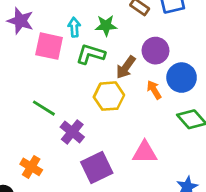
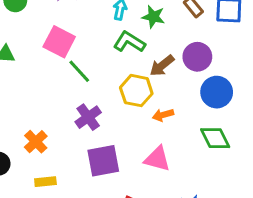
pink square: (49, 46) -> (59, 42), moved
orange arrow: (154, 90) -> (163, 115), moved, turned -90
green line: (44, 108) -> (79, 71), moved

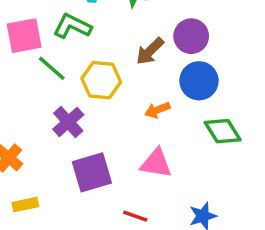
pink square: (59, 42) -> (24, 36), turned -32
green L-shape: (129, 42) -> (72, 26), moved
yellow hexagon: (136, 91) -> (101, 80), moved
blue circle: (217, 92) -> (199, 81), moved

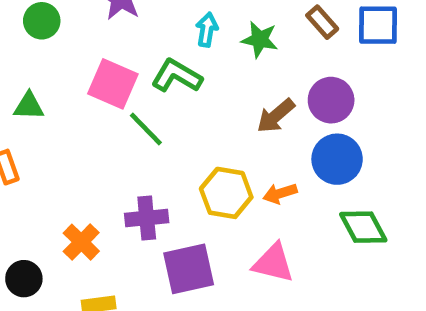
pink square: (24, 36) -> (113, 84), turned 30
yellow hexagon: (101, 80) -> (226, 193), moved
purple cross: (68, 122) -> (147, 218), moved, turned 32

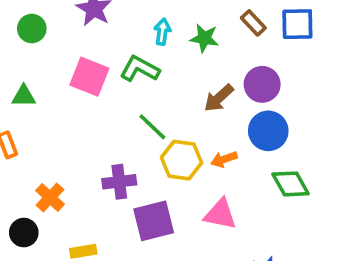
green line: (146, 129) -> (152, 127), moved
orange cross: (81, 242) -> (50, 197), moved

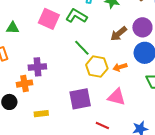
purple cross: (119, 182) -> (37, 67), moved
orange cross: (50, 197) -> (24, 84), turned 35

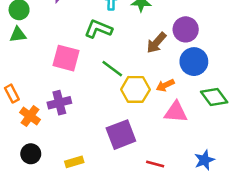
pink square: (49, 19) -> (66, 58), moved
green triangle: (13, 28) -> (18, 35), moved
orange cross: (24, 84) -> (30, 116), moved, turned -35
pink triangle: (117, 97) -> (176, 112), moved

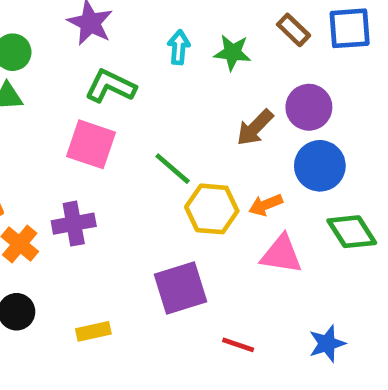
green L-shape: (98, 29) -> (110, 86), moved

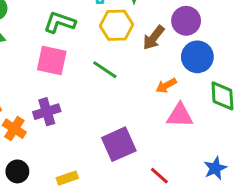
yellow hexagon: (212, 209) -> (117, 25), moved
green diamond: (352, 232) -> (222, 96), turned 36
red line: (238, 345) -> (159, 176), turned 30

